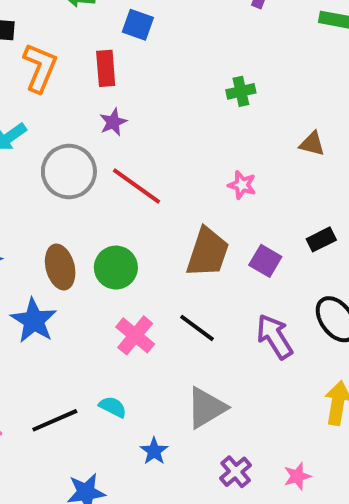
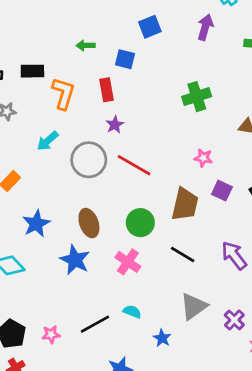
green cross: (241, 91) -> (197, 97), size x1.5
purple square: (265, 261) -> (222, 191), moved
green circle: (116, 268) -> (140, 223), moved
pink cross: (135, 335) -> (128, 262), moved
purple cross: (236, 472) -> (234, 320), moved

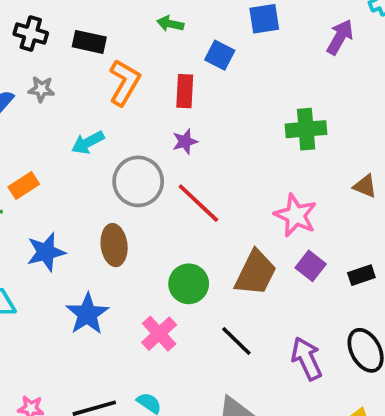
pink star: (203, 158) -> (296, 215), size x1.6
brown ellipse: (89, 223) -> (114, 245), moved

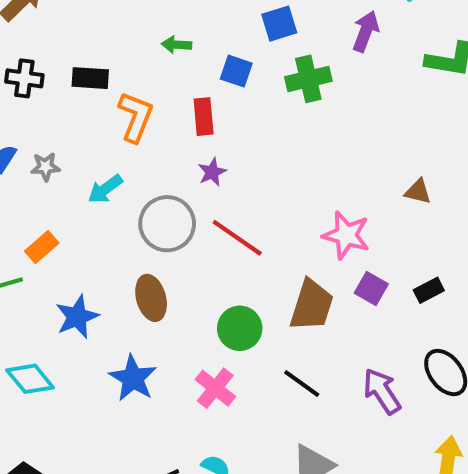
gray star: (41, 89) -> (45, 167), moved
green cross: (306, 129) -> (308, 79), moved

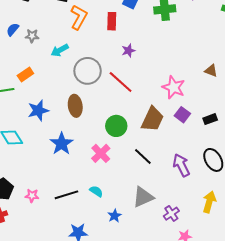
purple star: (212, 172) -> (128, 51), moved

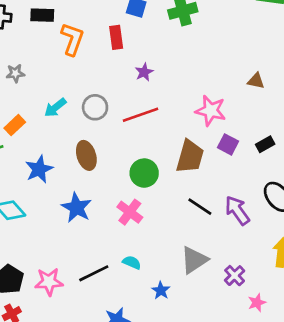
cyan arrow: (60, 50) -> (55, 108), moved
gray circle: (88, 71) -> (95, 107), size x0.7
red line: (121, 82) -> (140, 115), turned -52
black line: (143, 156) -> (200, 207), moved
pink star: (32, 196) -> (49, 282), size x1.5

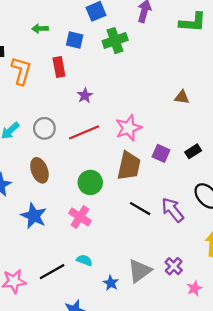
pink star: (211, 111) -> (129, 128), moved, turned -30
gray triangle: (194, 260) -> (140, 271), moved

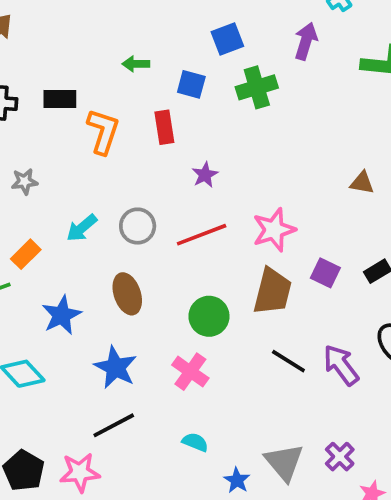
gray triangle: (140, 271) -> (284, 462), turned -35
black line: (52, 272) -> (114, 425), moved

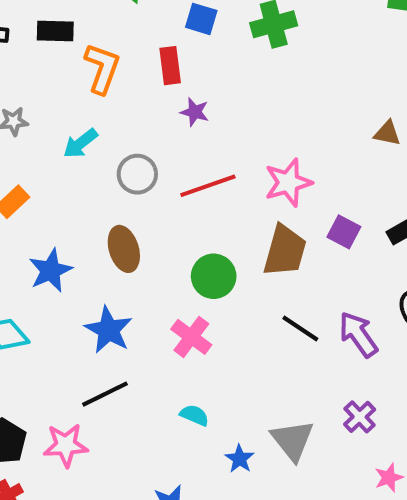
purple star: (205, 175) -> (195, 112), moved, turned -30
cyan arrow: (82, 228) -> (80, 143), moved
purple cross: (340, 457) -> (360, 417), moved

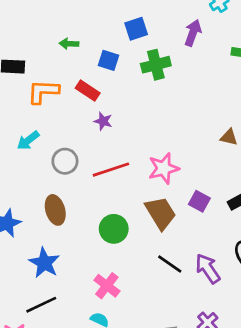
red rectangle: (170, 66) -> (88, 91), turned -50
orange L-shape: (102, 68) -> (43, 92), turned -108
brown trapezoid: (285, 251) -> (161, 213), turned -48
pink cross: (191, 337) -> (107, 286), moved

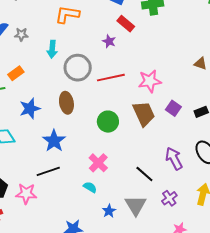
red rectangle: (88, 91) -> (126, 24), moved
cyan arrow: (28, 140) -> (52, 49), turned -54
gray circle: (65, 161) -> (78, 68), size x1.4
black line: (170, 264) -> (144, 174), moved

